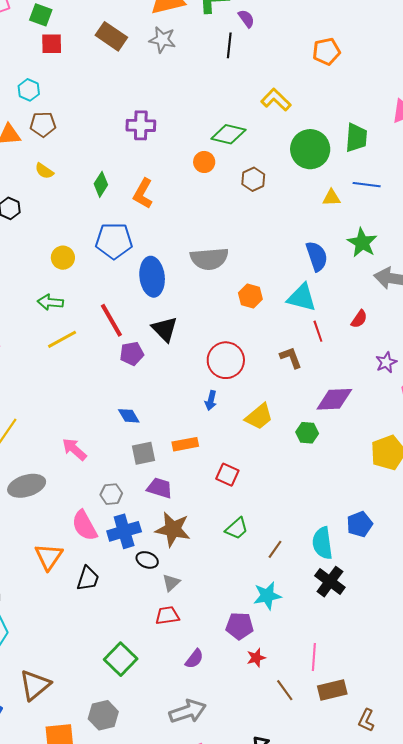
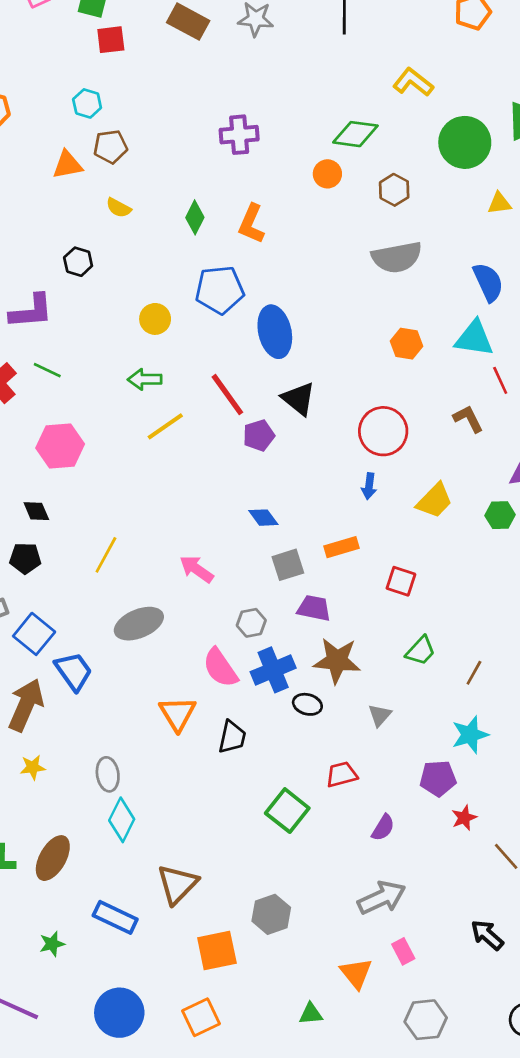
gray semicircle: (209, 259) -> (397, 257), moved
gray triangle: (171, 583) -> (380, 715), moved
green square: (121, 659) -> (287, 811), moved

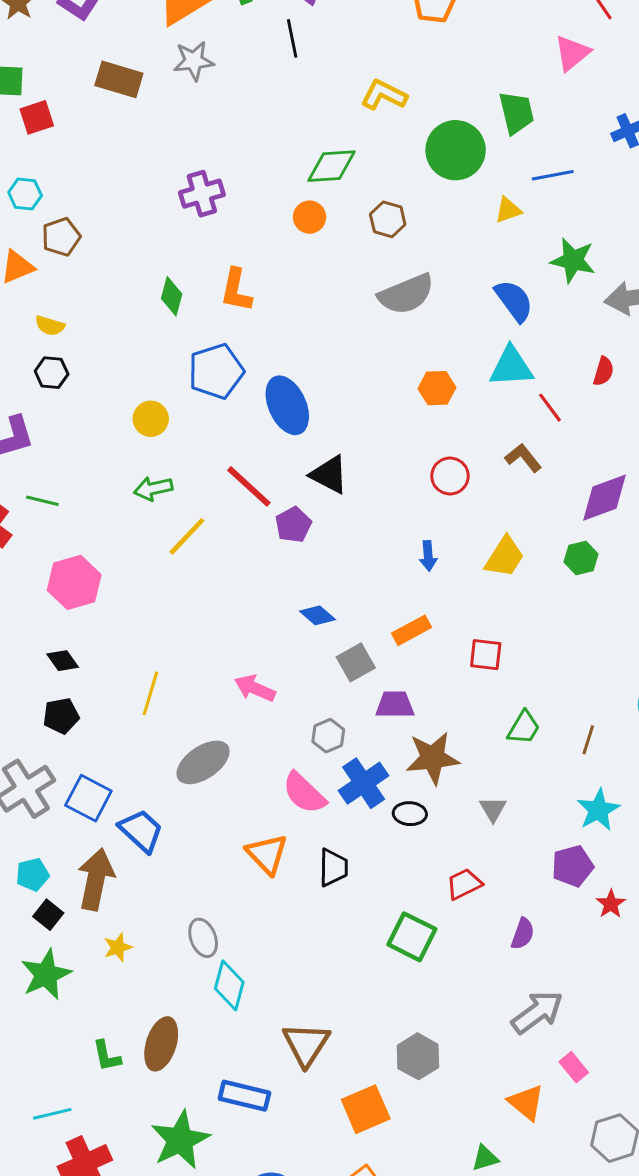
yellow semicircle: (119, 208) -> (50, 326), moved
red circle: (383, 431) -> (450, 476), moved, size x0.7
green star: (52, 944) -> (180, 1140), size x2.0

